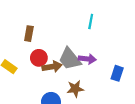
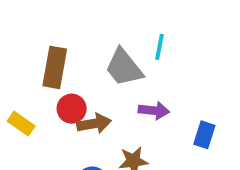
brown rectangle: (29, 34) -> (55, 67), size x1.5
gray trapezoid: (70, 59) -> (124, 67), moved

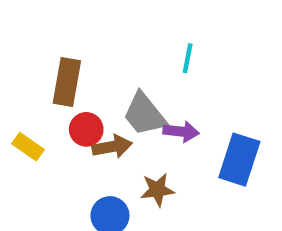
gray trapezoid: (124, 67) -> (144, 114), moved
blue rectangle: (204, 135) -> (239, 160), size x1.6

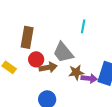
purple arrow: (181, 132) -> (89, 78), moved
brown star: (157, 190) -> (76, 72), moved

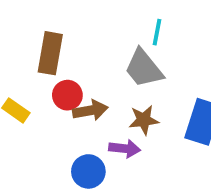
gray trapezoid: (63, 52) -> (144, 68), moved
purple arrow: (89, 78) -> (125, 149), moved

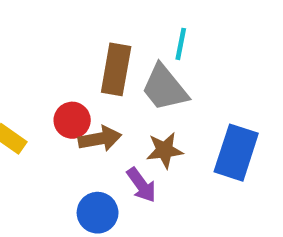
brown rectangle: (50, 53) -> (116, 69), moved
purple arrow: (125, 149) -> (141, 185), turned 48

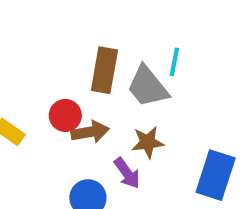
cyan line: (181, 44) -> (174, 62), moved
blue rectangle: (236, 153) -> (216, 175), moved

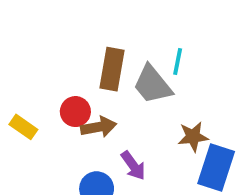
brown star: (148, 142) -> (193, 137), moved

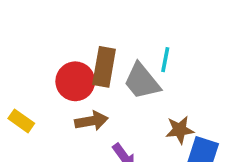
red circle: (75, 112) -> (75, 81), moved, size x1.4

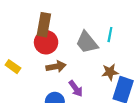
cyan line: (165, 60) -> (110, 35), moved
brown rectangle: (104, 67) -> (44, 25), moved

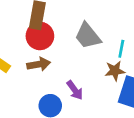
cyan line: (110, 35) -> (121, 49), moved
brown arrow: (56, 67) -> (39, 64), moved

